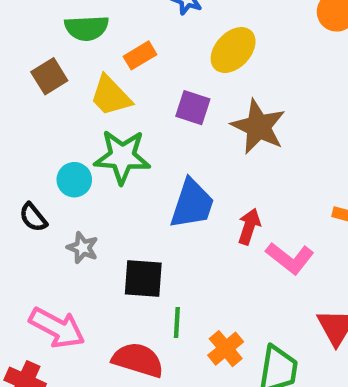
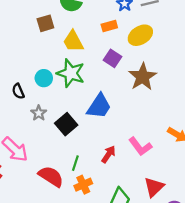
orange rectangle: (140, 55) -> (109, 26), moved
red arrow: (249, 226) -> (108, 154), moved
black square: (143, 279) -> (66, 124), moved, turned 30
orange cross: (226, 349) -> (83, 185), moved

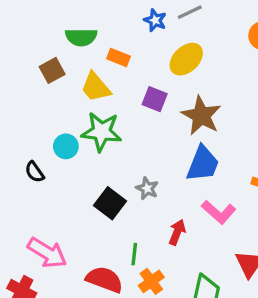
orange rectangle: (109, 26) -> (118, 58), moved, turned 49
blue trapezoid: (99, 106) -> (203, 164), moved
gray star: (39, 113) -> (147, 188), moved

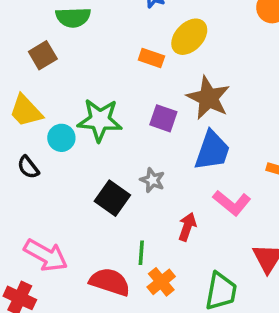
orange rectangle: (118, 58) -> (151, 58), moved
yellow trapezoid: (96, 87) -> (26, 111), moved
purple square: (155, 99) -> (163, 118), moved

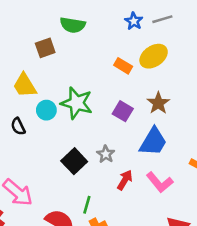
brown star: (208, 98) -> (158, 103), size x0.7
red arrow: (187, 227) -> (125, 180), moved

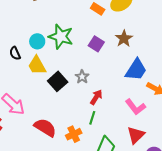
yellow trapezoid: (25, 85) -> (37, 65), moved
blue trapezoid: (153, 142) -> (136, 70), moved
pink L-shape: (160, 182) -> (135, 107), moved
green line: (87, 205) -> (92, 118), moved

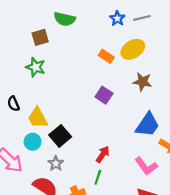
green star: (61, 37) -> (36, 67), moved, size x0.7
brown star: (124, 38) -> (142, 82), moved, turned -30
cyan circle: (37, 41) -> (33, 142), moved
gray star: (82, 77) -> (56, 163), moved

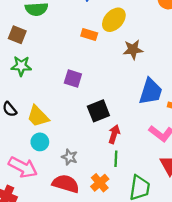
brown square: (40, 37) -> (17, 35), turned -36
purple square: (104, 95) -> (73, 79), moved
black square: (60, 136) -> (98, 111), moved, turned 35

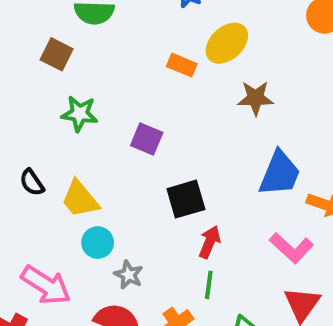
green star: (21, 66) -> (80, 114), moved
cyan circle: (40, 142) -> (98, 243), moved

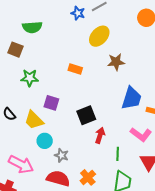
orange rectangle: (182, 65) -> (75, 69), moved
purple square: (147, 139) -> (51, 103), moved
green line: (209, 285) -> (118, 154), moved

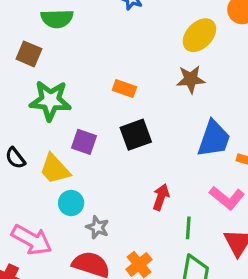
yellow ellipse: (99, 36) -> (199, 35), moved
green star: (30, 78) -> (50, 100), size x1.4
black square: (86, 115) -> (136, 135), moved

